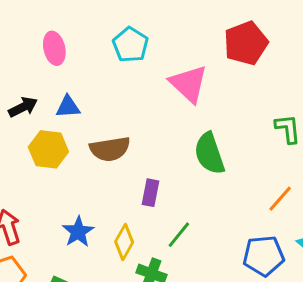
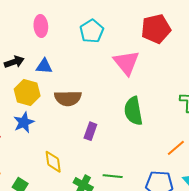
red pentagon: (246, 43) -> (156, 29), moved
blue star: (78, 232) -> (24, 122), moved
green line: (179, 235) -> (113, 176), moved, turned 48
yellow diamond: (124, 242) -> (53, 162), moved, turned -45

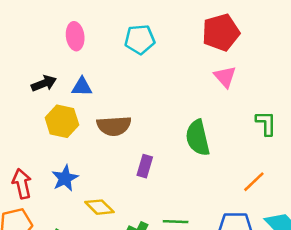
cyan pentagon: (92, 31) -> (140, 39), turned 30
pink triangle: (126, 63) -> (225, 77), moved, size x0.7
blue star: (24, 122) -> (65, 178), moved
yellow diamond: (53, 162) -> (99, 207), turned -35

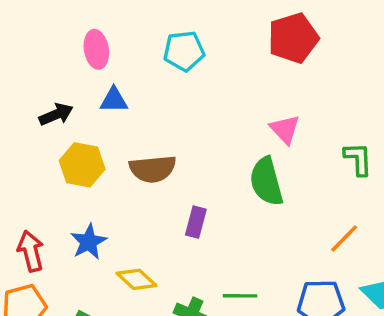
pink triangle: (225, 77) -> (285, 129), moved
blue triangle: (82, 87) -> (114, 100), moved

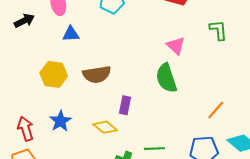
black arrow: (56, 114) -> (24, 21), moved
green L-shape: (358, 159) -> (218, 30), moved
yellow diamond: (136, 279) -> (105, 127), moved

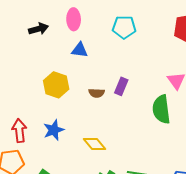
brown semicircle: (97, 74) -> (97, 93), size x0.6
purple rectangle: (125, 105) -> (121, 86), moved

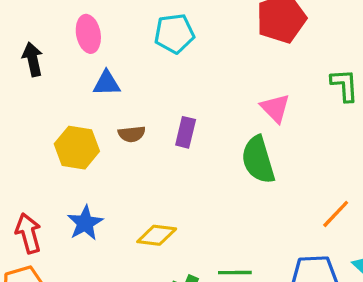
black arrow: (38, 29) -> (33, 59), turned -78
brown semicircle: (97, 93) -> (132, 134), moved
yellow diamond: (95, 144) -> (157, 235), turned -35

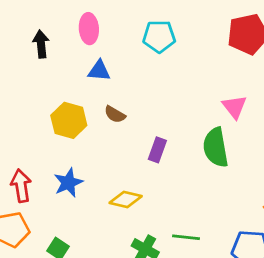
purple rectangle: (186, 132) -> (157, 150), moved
brown semicircle: (132, 134) -> (115, 114), turned 30

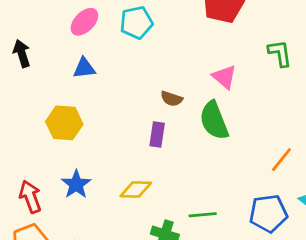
pink ellipse: (89, 29) -> (84, 22), moved, turned 60
brown semicircle: (115, 114) -> (172, 99), moved

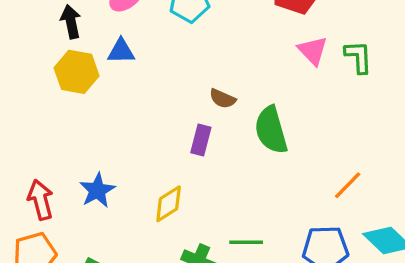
black arrow: (22, 53) -> (71, 22), moved
pink triangle: (224, 77) -> (313, 51), moved
yellow hexagon: (64, 123) -> (77, 72), moved
yellow diamond: (136, 190) -> (169, 204), turned -40

